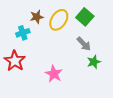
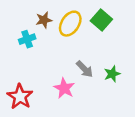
gray arrow: (84, 44) -> (85, 69), moved
red star: (15, 61) -> (20, 97), moved

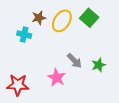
cyan cross: (27, 39) -> (24, 35), turned 32
red star: (20, 97) -> (18, 85), turned -30

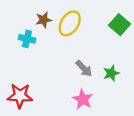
green square: (89, 18) -> (120, 25), moved
pink star: (57, 78) -> (83, 99), moved

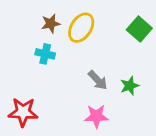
cyan cross: (27, 39) -> (45, 54), moved
pink star: (83, 99) -> (96, 116), turned -30

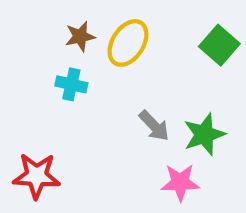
green star: (130, 86) -> (204, 134), size x1.4
pink star: (96, 116) -> (180, 182), moved

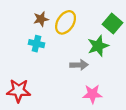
gray arrow: (154, 126) -> (79, 65), turned -48
green star: (204, 134) -> (98, 46), moved

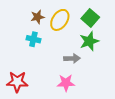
green square: (113, 23) -> (90, 18), moved
pink star: (92, 94) -> (66, 83), moved

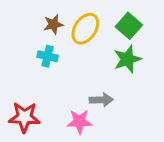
gray arrow: (72, 58) -> (101, 100), moved
pink star: (66, 83) -> (80, 122), moved

